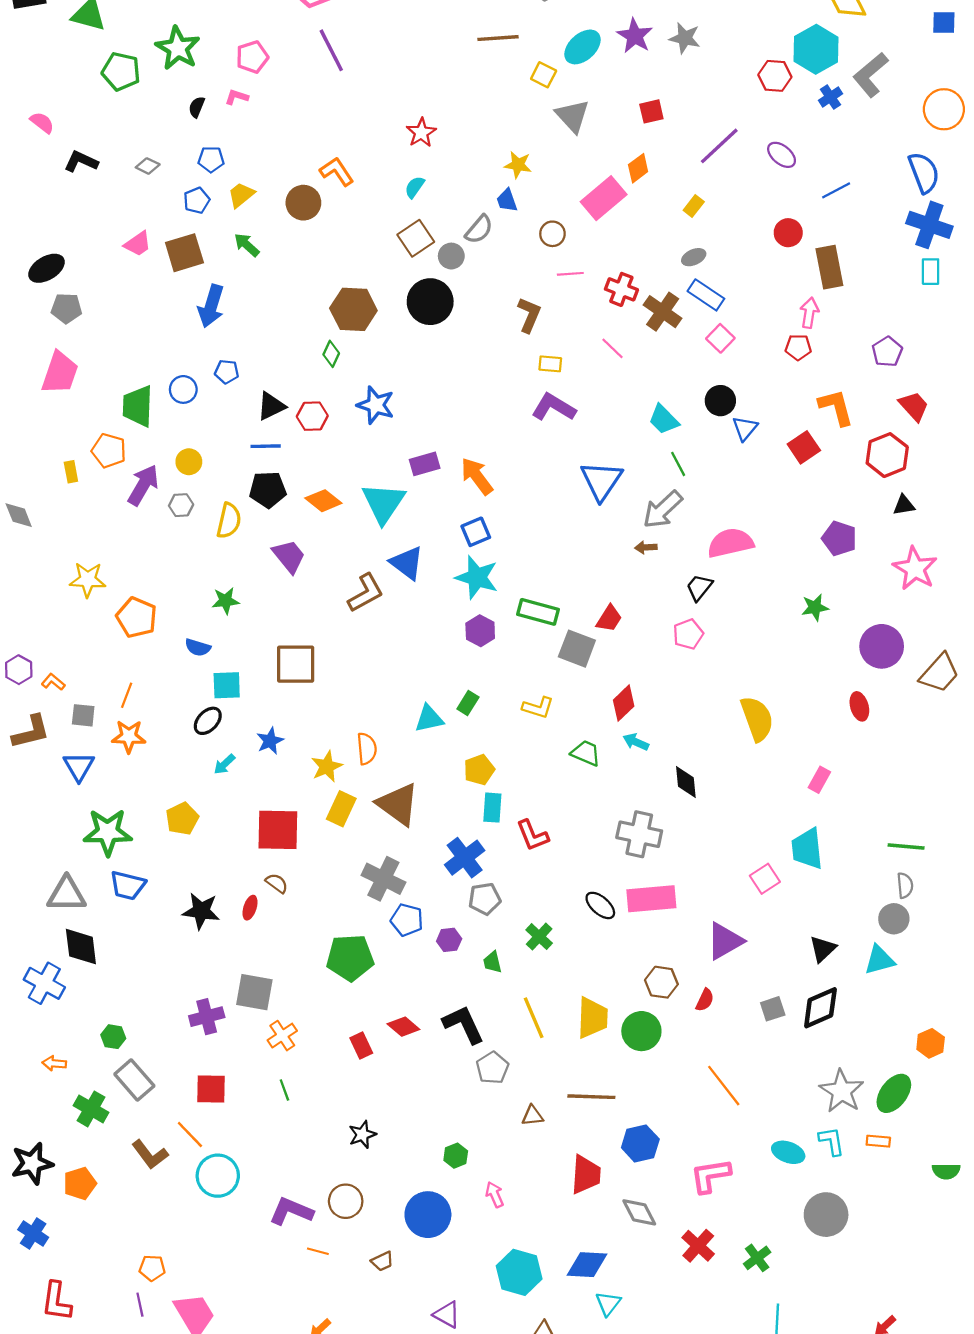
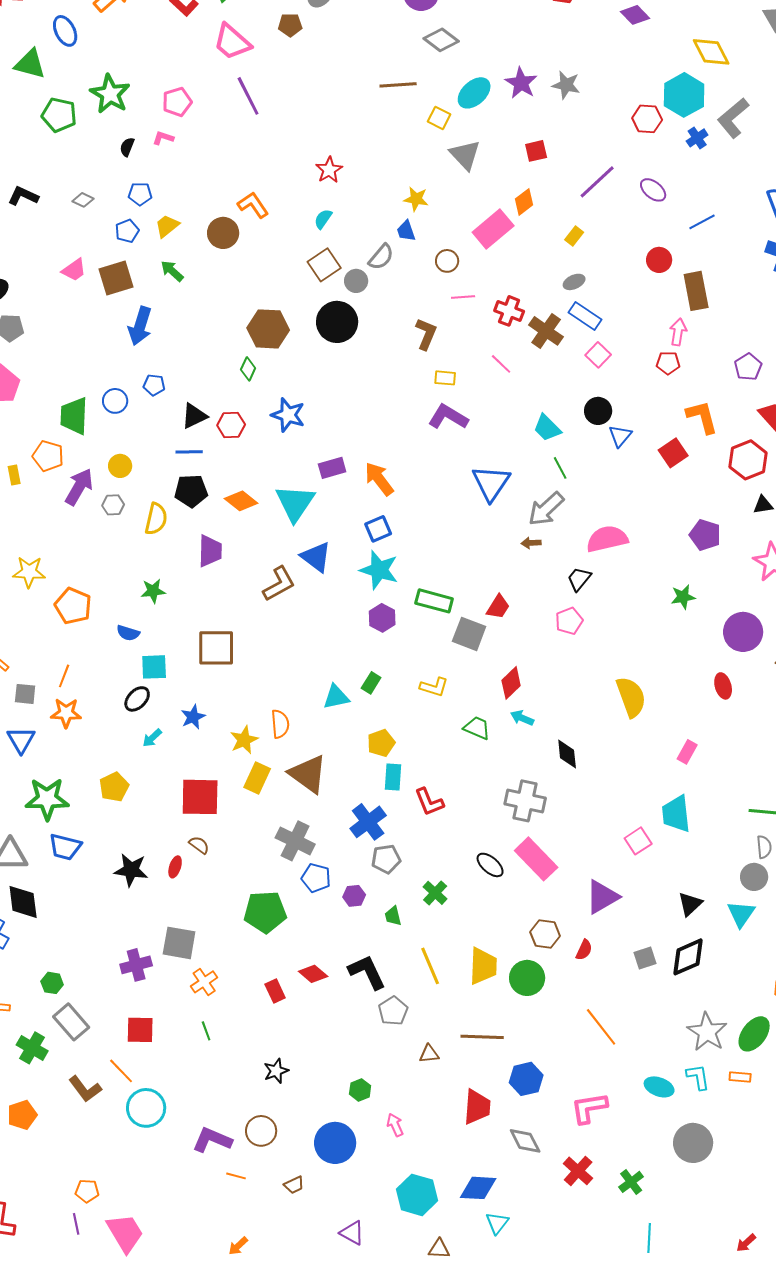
purple trapezoid: (289, 556) -> (210, 551), turned 40
pink rectangle: (651, 899) -> (536, 859), turned 51
cyan triangle: (879, 960) -> (741, 914), turned -40

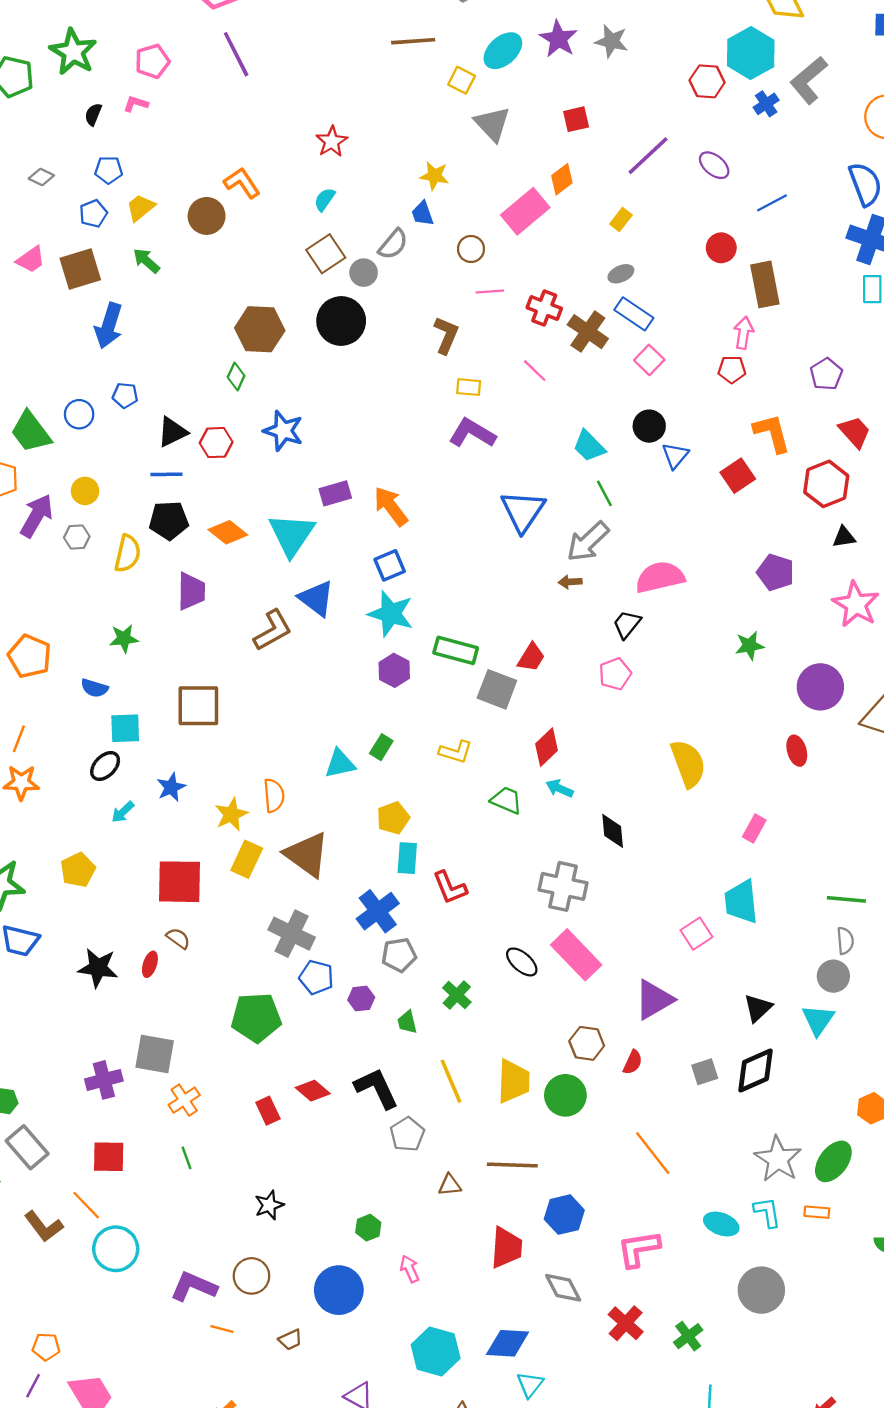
green trapezoid: (74, 416) -> (31, 432), turned -39
purple line: (76, 1224) -> (33, 1386), turned 40

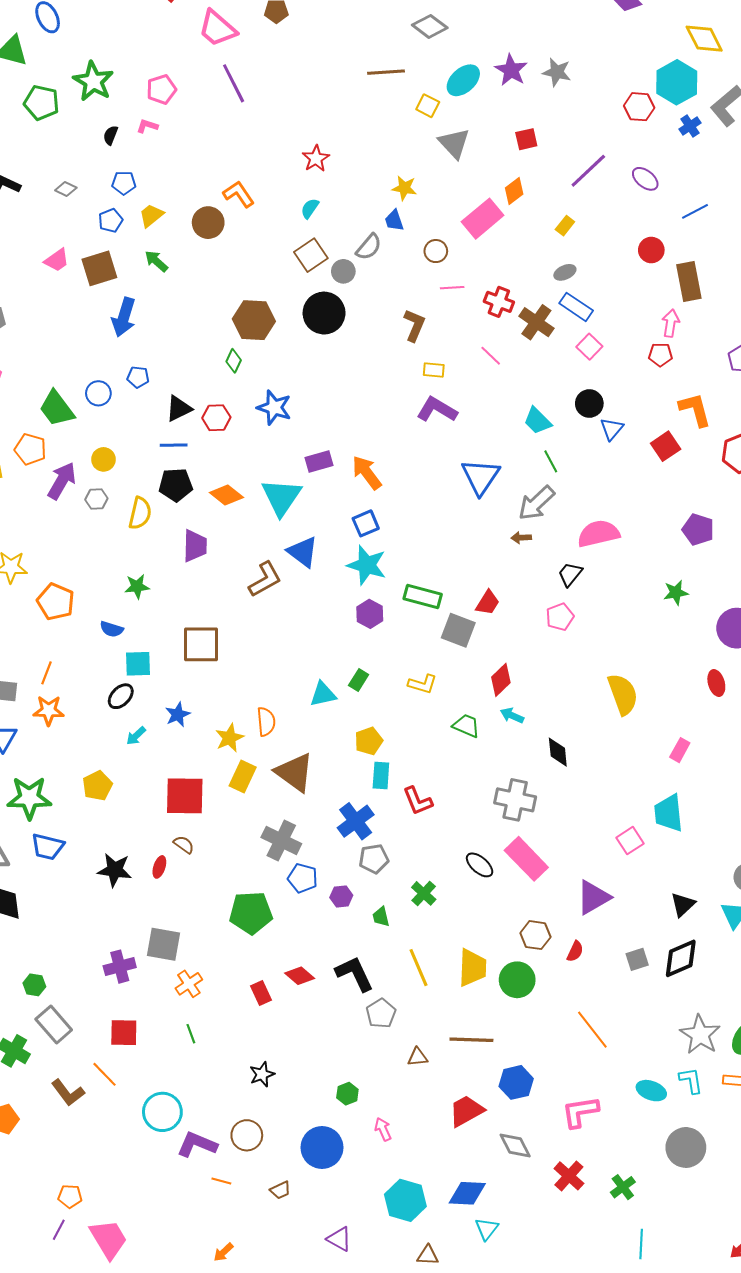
red trapezoid: (506, 1248) -> (466, 1111), turned -123
cyan circle: (116, 1249) -> (162, 1112), moved

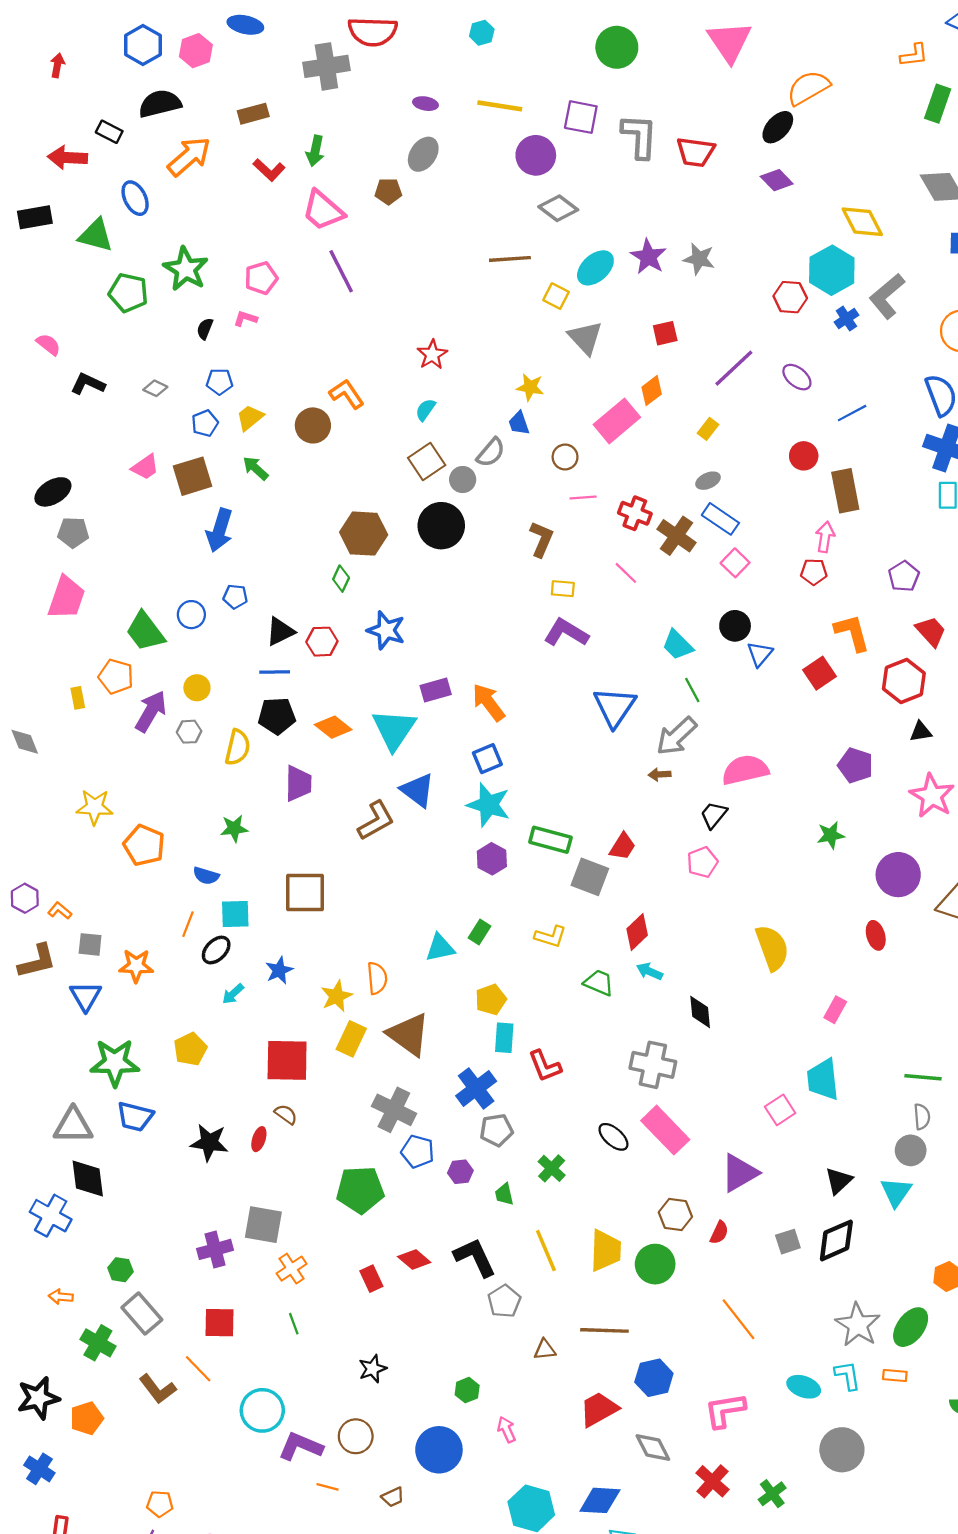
orange line: (47, 673) -> (188, 924), moved

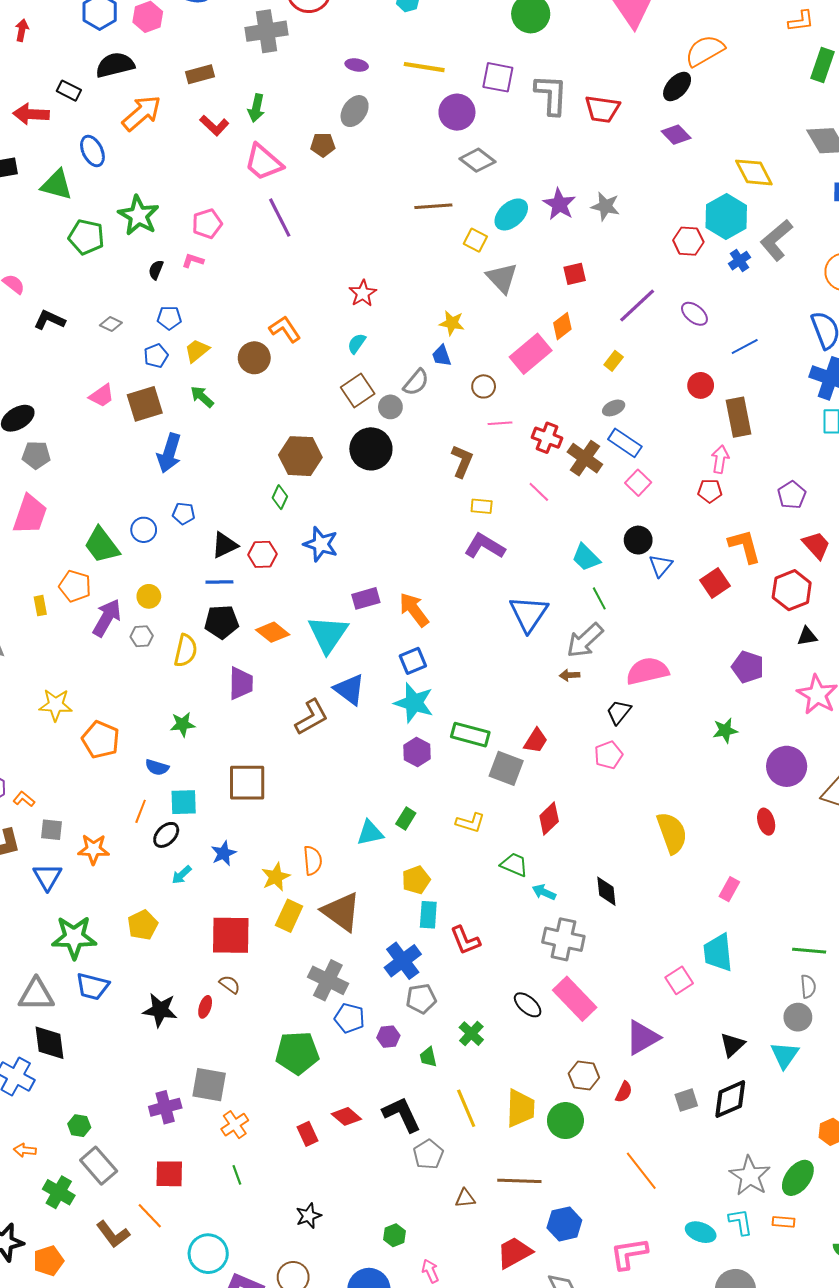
cyan arrow: (649, 971) -> (544, 892), moved

